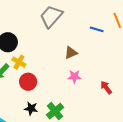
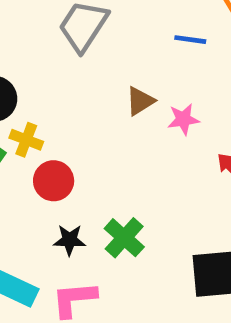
pink star: (74, 77) -> (183, 119), moved

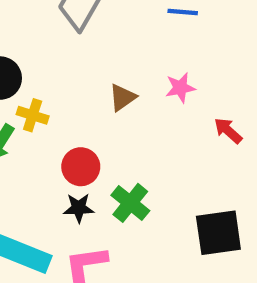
brown triangle: (140, 101) -> (122, 97), moved
red circle: (54, 181) -> (81, 167), moved

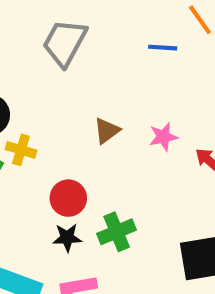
pink star: (180, 88) -> (163, 137), moved
green cross: (130, 203) -> (117, 232), turned 30

